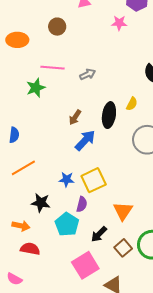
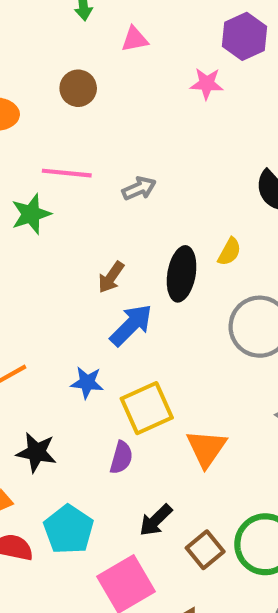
blue star: (67, 179) -> (87, 383), moved
orange triangle: (123, 211) -> (206, 448), moved
cyan pentagon: (67, 224) -> (69, 529), moved

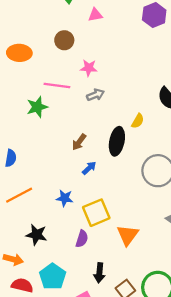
pink star: (207, 84) -> (89, 68), moved
yellow semicircle: (229, 252) -> (138, 121), moved
blue arrow: (131, 325) -> (89, 168), size x0.6
black arrow: (156, 520) -> (99, 273), turned -42

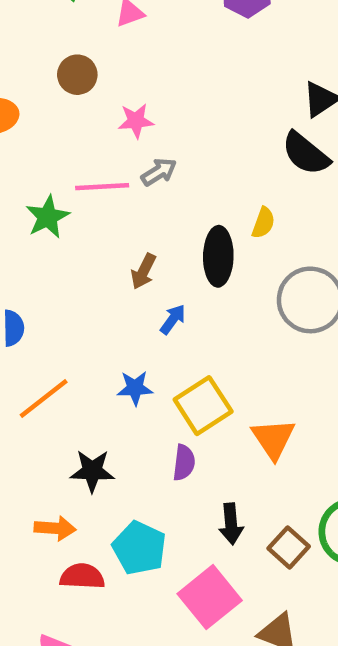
pink line: (57, 86) -> (102, 187), moved
yellow semicircle: (138, 121) -> (263, 223), moved

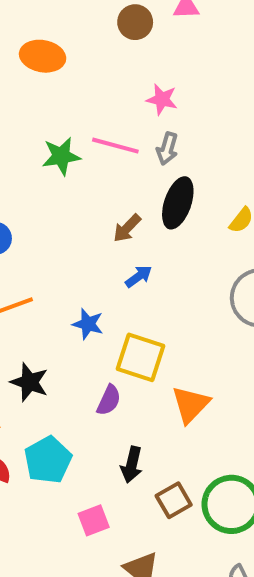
brown circle: (77, 75) -> (135, 22), moved
gray arrow: (159, 172) -> (167, 149), turned 120
black ellipse: (218, 256) -> (178, 203), moved
yellow square: (203, 406) -> (140, 357), turned 33
pink square: (210, 597) -> (94, 520), size x0.6

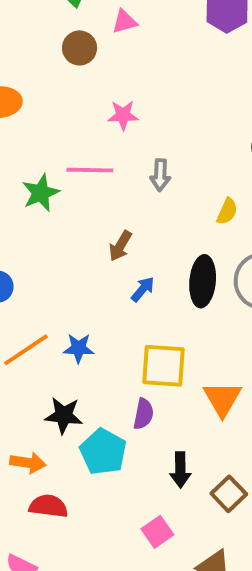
gray arrow: (167, 149) -> (160, 175), moved
black ellipse: (178, 203) -> (203, 281), moved
blue star: (88, 324) -> (79, 348), moved
cyan pentagon: (48, 460) -> (103, 452), moved

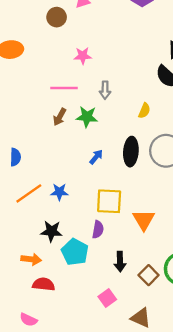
green star: (41, 193) -> (87, 117), moved, turned 30
brown arrow: (120, 246) -> (60, 117), moved

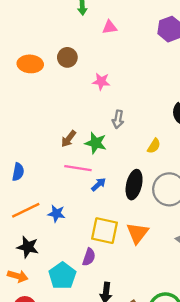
brown circle: (57, 17) -> (67, 57), moved
pink line: (64, 88) -> (78, 168), moved
orange triangle: (144, 220) -> (138, 233), moved
black star: (51, 231) -> (28, 247), moved

